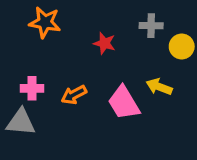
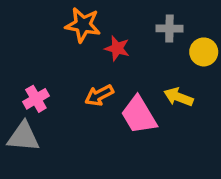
orange star: (45, 22) -> (83, 25), moved
pink cross: (32, 88) -> (36, 99), turned -30
orange arrow: (74, 95) -> (99, 95), moved

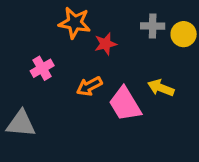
red star: (117, 48) -> (105, 44), turned -30
yellow circle: (204, 52) -> (184, 34), moved
pink cross: (36, 99) -> (42, 68), moved

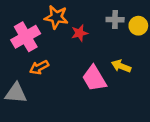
pink cross: (42, 68) -> (26, 37), moved, size x1.6
orange arrow: (89, 86) -> (39, 67), moved

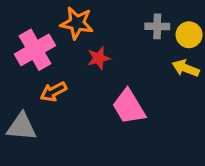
red star: (80, 33) -> (99, 58), moved
yellow arrow: (121, 66) -> (186, 68), moved

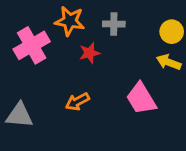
gray cross: (157, 26) -> (114, 24), moved
orange arrow: (53, 92) -> (77, 102), moved
pink trapezoid: (129, 107) -> (141, 99), moved

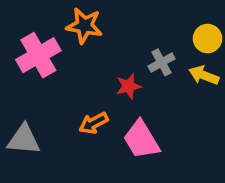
gray cross: (114, 24) -> (162, 62), moved, turned -30
red star: (89, 53) -> (128, 86), moved
pink trapezoid: (141, 99) -> (141, 140), moved

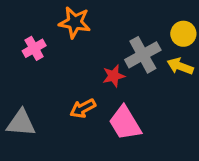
pink cross: (38, 55) -> (34, 48), size x0.6
gray cross: (162, 62) -> (143, 55), size x1.5

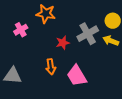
red star: (114, 76) -> (63, 43), moved
orange arrow: (83, 108) -> (51, 67), turned -70

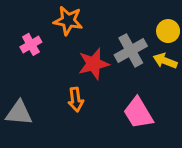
red star: (63, 43) -> (94, 64), size x1.5
pink trapezoid: (77, 76) -> (138, 113), moved

